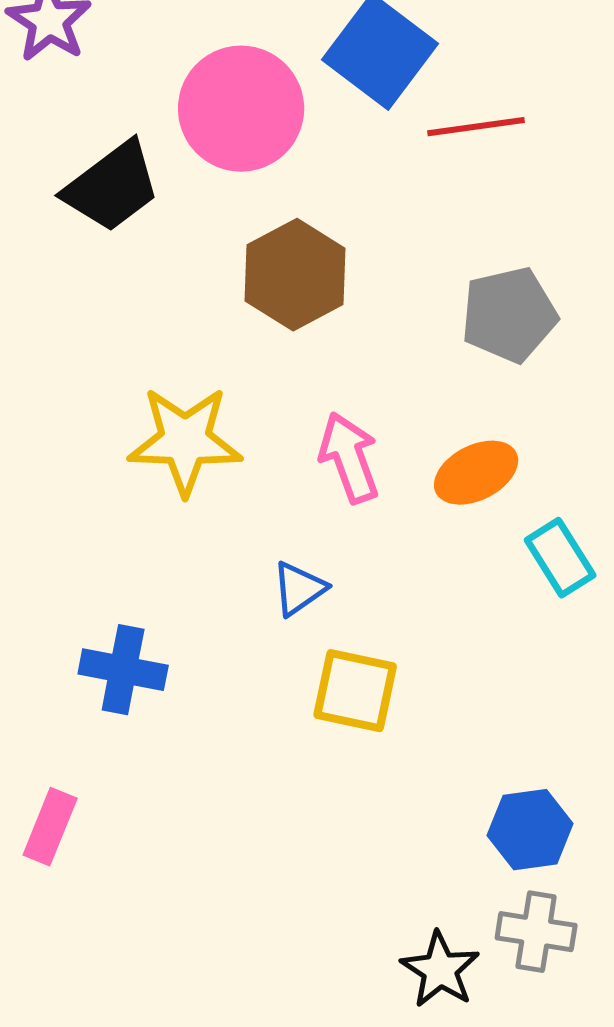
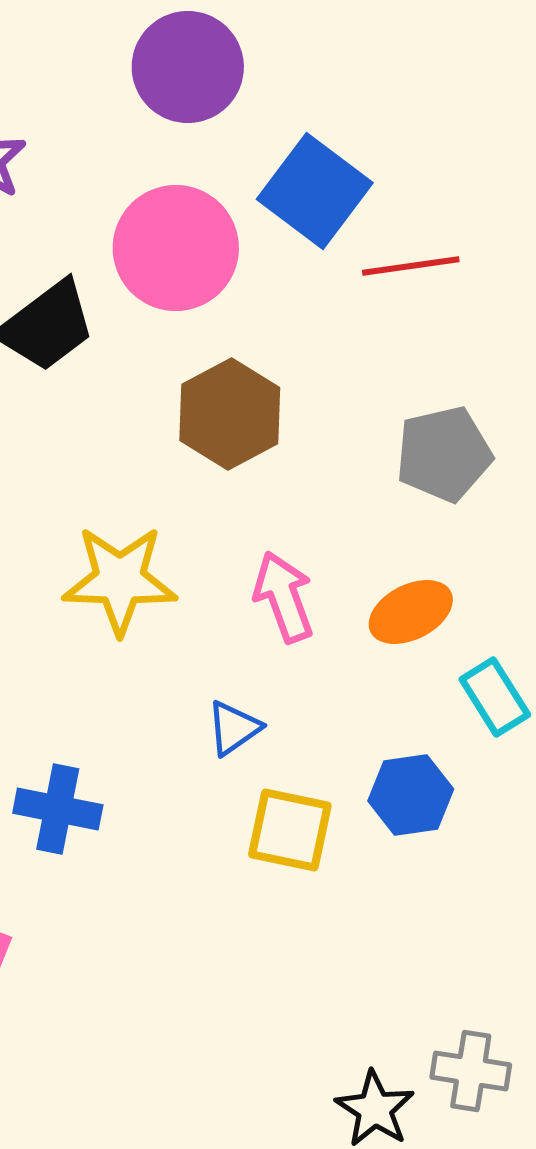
blue hexagon: (530, 830) -> (411, 795), moved

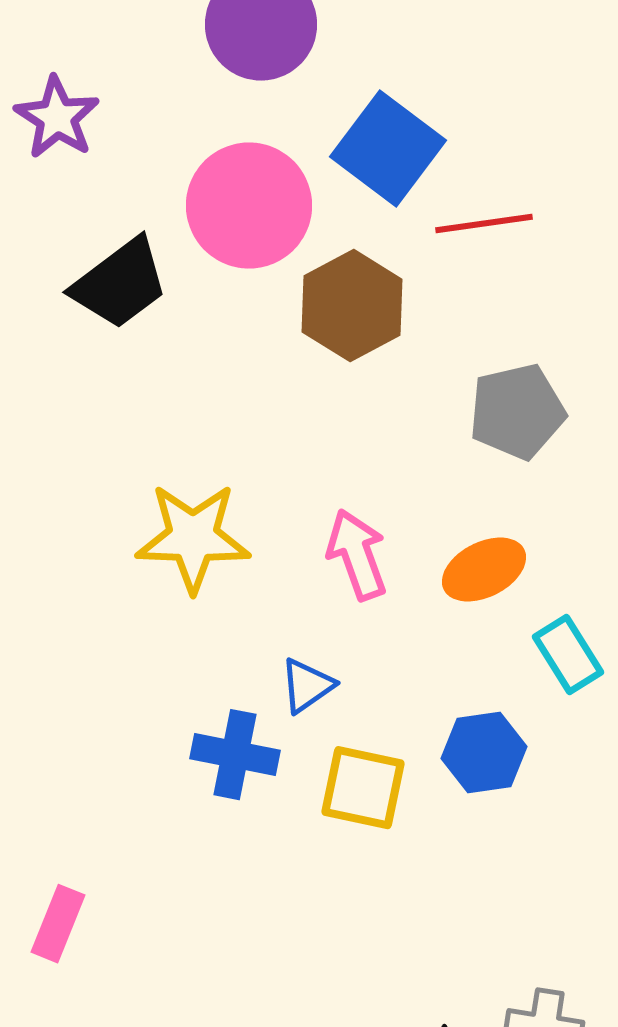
brown hexagon: (230, 414) -> (352, 306), moved
blue cross: (58, 809) -> (235, 755), moved

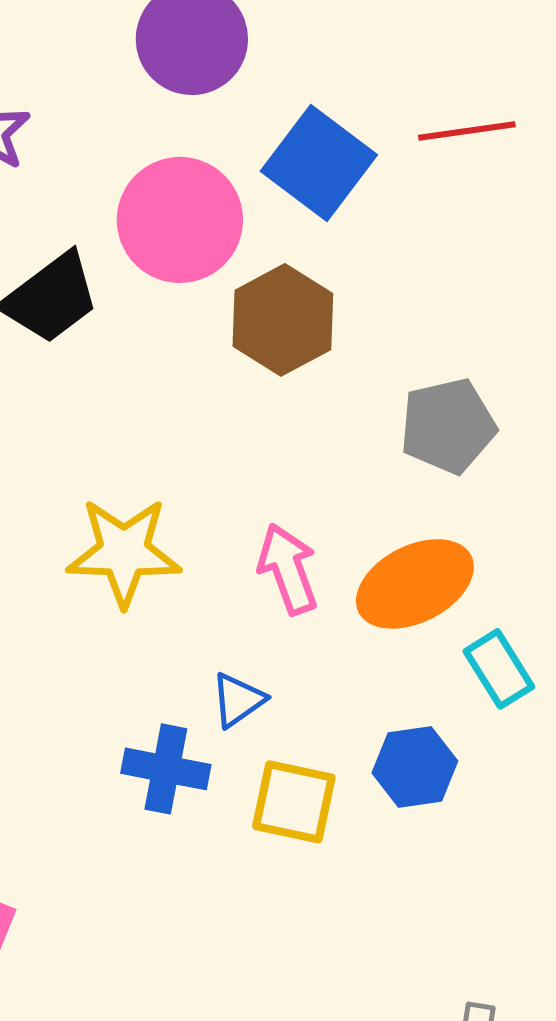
red line: (484, 224) -> (467, 131), moved
orange ellipse: (484, 570) -> (415, 584), size x1.4

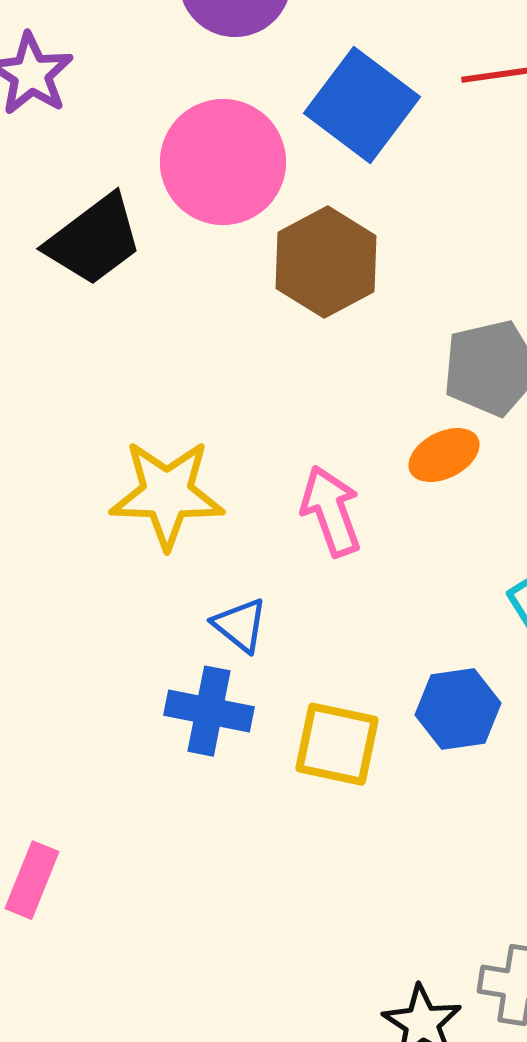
orange ellipse: (415, 584) -> (444, 455), moved, size x0.6
blue triangle: (238, 700) -> (240, 625), moved, turned -46

